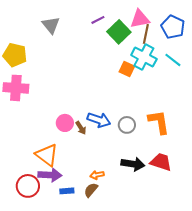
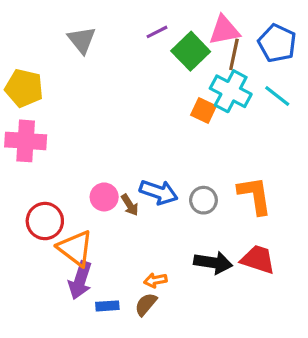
purple arrow: (50, 175) -> (80, 280), turned 105
red circle: (28, 186) -> (45, 221), moved

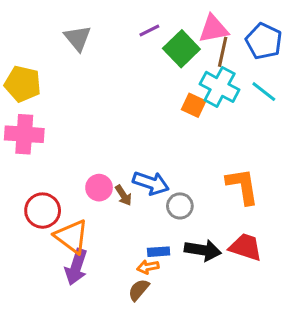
gray circle: (203, 200) -> (180, 206), moved
blue rectangle: (107, 306) -> (159, 252), moved

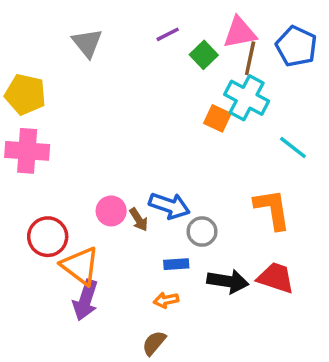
green square: (181, 49) -> (204, 55), size x0.7
cyan line: (264, 92) -> (293, 147), moved
blue rectangle: (159, 252) -> (176, 264), moved
brown semicircle: (139, 290) -> (154, 343), moved

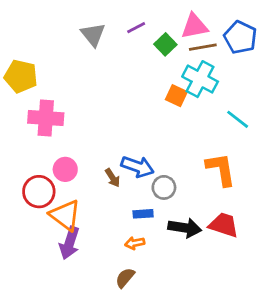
gray triangle: (87, 43) -> (93, 35), moved
brown line: (250, 58) -> (203, 47), turned 68
pink cross: (27, 151) -> (46, 118), moved
pink circle: (111, 211) -> (65, 169), moved

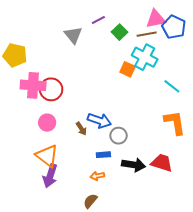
pink triangle: (194, 26) -> (156, 19), moved
gray triangle: (93, 35) -> (73, 35), moved
orange L-shape: (221, 169) -> (175, 123), moved
red circle: (39, 192) -> (51, 89), moved

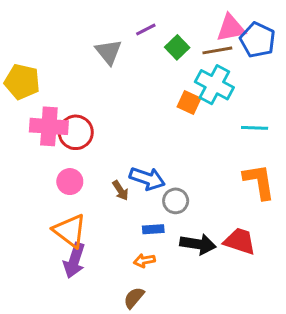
cyan line: (172, 86) -> (255, 128), turned -36

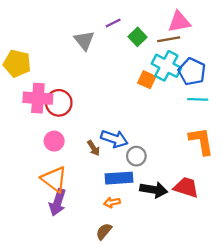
blue pentagon: (258, 40) -> (192, 72), moved
blue rectangle: (153, 229) -> (119, 178), size x1.6

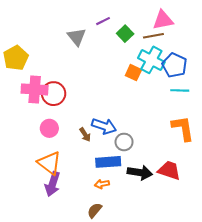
yellow pentagon: (17, 63) -> (16, 58), turned 30

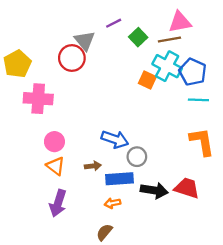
red circle: (54, 94) -> (72, 58), moved
brown arrow: (85, 135) -> (93, 166), moved, turned -64
orange triangle: (49, 163) -> (56, 166), moved, size x0.7

